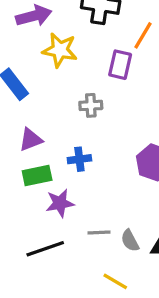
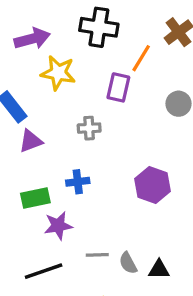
purple triangle: (31, 140) -> (31, 141), moved

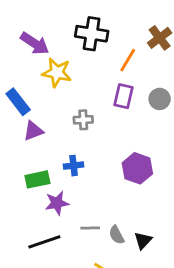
purple arrow: (32, 39) -> (35, 43), turned 48
purple rectangle: (118, 87) -> (123, 96), moved
black triangle: (159, 270) -> (143, 240), turned -48

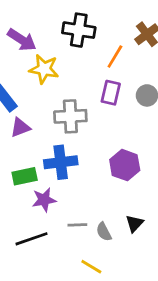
gray cross: (83, 120) -> (70, 116), size x1.6
blue cross: (74, 166) -> (61, 162), size x1.6
black triangle: (143, 240) -> (134, 223), moved

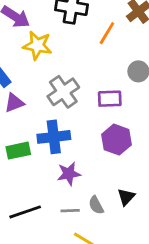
purple rectangle: (111, 93) -> (110, 99), moved, turned 75
gray cross: (70, 116) -> (63, 92), turned -32
purple star: (44, 200) -> (69, 174), moved
gray line: (77, 225) -> (70, 211), moved

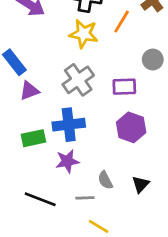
yellow star: (37, 45) -> (84, 34), moved
purple star: (69, 174) -> (67, 161), moved
gray semicircle: (96, 205) -> (105, 180), moved
black line: (25, 212) -> (40, 199), turned 40

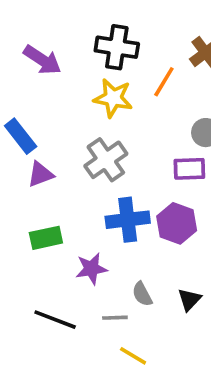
purple rectangle: (124, 87) -> (189, 169), moved
blue cross: (69, 125) -> (128, 220), moved

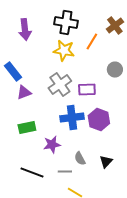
purple arrow: (42, 60) -> (25, 30), turned 50
purple rectangle: (189, 169) -> (87, 90), moved

